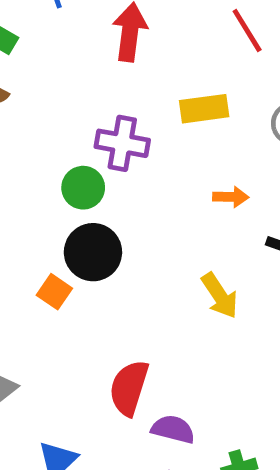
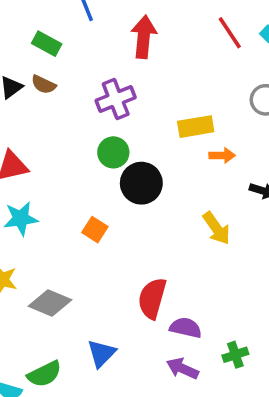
yellow rectangle: (204, 109) -> (196, 127), moved
purple cross: (122, 143) -> (116, 99), moved, turned -30
black circle: (93, 252) -> (141, 183), moved

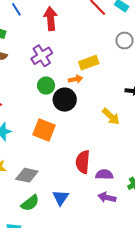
orange arrow: (222, 155) -> (76, 79), moved
orange square: (95, 230) -> (44, 130), size x1.6
green semicircle: (44, 374) -> (30, 203), moved

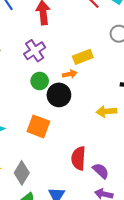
yellow arrow: (111, 116) -> (106, 111), turned 132
gray diamond: (27, 175) -> (22, 173), turned -70
purple semicircle: (104, 175) -> (101, 171), turned 42

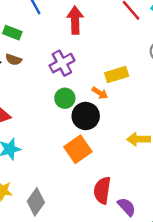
orange arrow: (70, 74) -> (100, 93), turned 40
orange square: (38, 126) -> (78, 149), moved, turned 30

